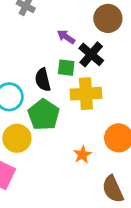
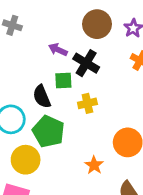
yellow cross: (86, 94) -> (87, 103), size x0.6

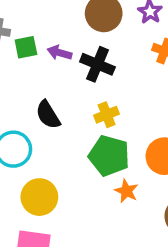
green square: (63, 80) -> (26, 47), moved
green pentagon: (48, 132) -> (109, 156), moved

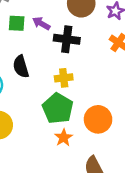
green square: (26, 47) -> (17, 23), moved
black cross: (97, 64) -> (67, 39), turned -30

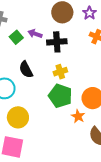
green square: (17, 23) -> (16, 37), turned -32
orange star: (64, 138) -> (78, 116), moved

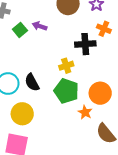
black cross: (57, 42) -> (85, 44), moved
black semicircle: (26, 70) -> (32, 82), moved

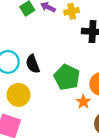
yellow cross: (66, 66) -> (72, 11), moved

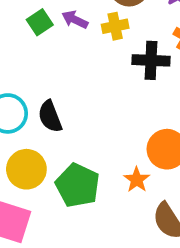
green pentagon: (67, 77) -> (78, 185), moved

